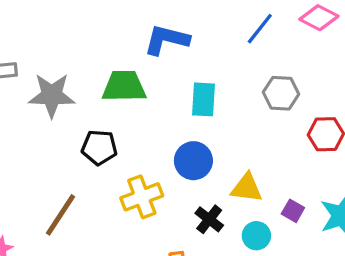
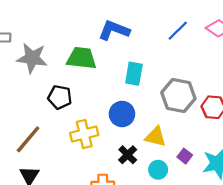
gray hexagon: (281, 93) -> (178, 95), moved, size x1.4

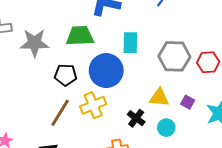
blue circle: (122, 114) -> (106, 71), moved, size x1.4
brown line: (28, 139) -> (60, 113), moved
purple square: (185, 156) -> (188, 102), moved

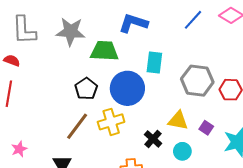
gray star: (34, 43) -> (71, 32), moved
black pentagon: (66, 75) -> (86, 89), turned 30

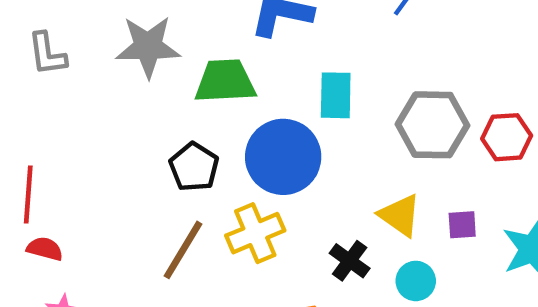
gray L-shape: (24, 30) -> (47, 54), size x0.7
red semicircle: (12, 61) -> (45, 249), moved
yellow triangle: (178, 120) -> (400, 215), turned 30
purple square: (206, 128) -> (462, 225), turned -32

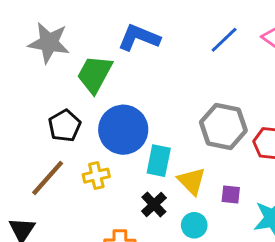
green trapezoid: (225, 81) -> (95, 74), turned -69
cyan rectangle: (336, 95) -> (159, 161), moved
yellow cross: (255, 233) -> (96, 176), size x0.7

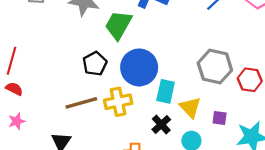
yellow cross: (96, 176) -> (118, 102), size x1.4
brown line: (48, 178) -> (81, 103), turned 32

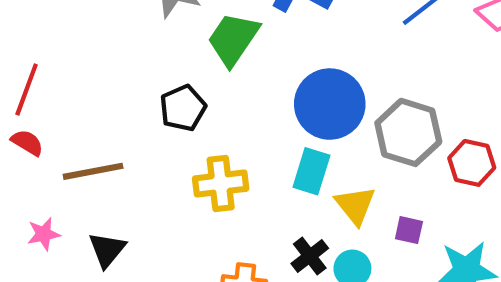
blue circle: (139, 67) -> (330, 104), moved
brown line: (81, 103) -> (93, 171), moved
pink star: (17, 121) -> (44, 234), moved
black cross: (161, 124) -> (310, 256), moved

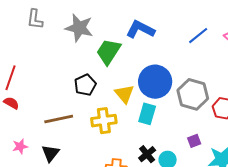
brown line: (93, 171) -> (59, 119), moved
yellow triangle: (355, 205) -> (124, 94), moved
purple square: (409, 230) -> (194, 141), turned -32

